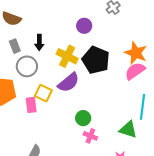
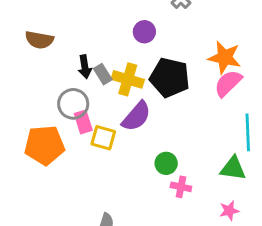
gray rectangle: (15, 46) -> (103, 74), moved
pink rectangle: (31, 105) -> (83, 122), moved

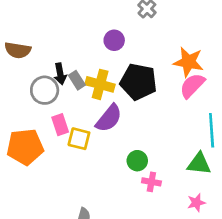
gray circle: (73, 104) -> (45, 90), moved

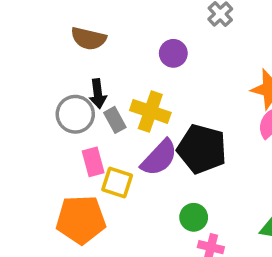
brown semicircle: (18, 50) -> (89, 39), moved
gray rectangle: (77, 80) -> (115, 120), moved
black pentagon: (138, 82) -> (202, 149), moved
orange pentagon: (25, 147) -> (81, 220), moved

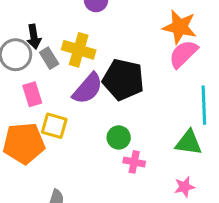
yellow square: (117, 183) -> (54, 126), moved

